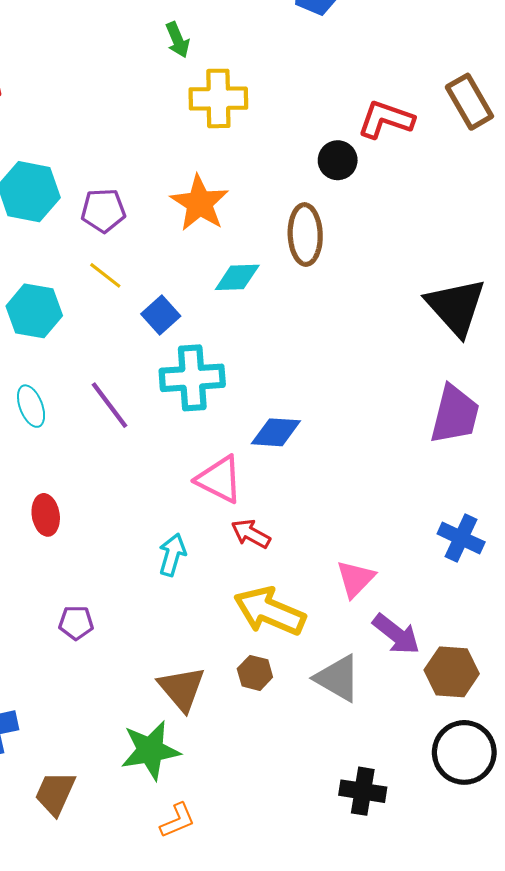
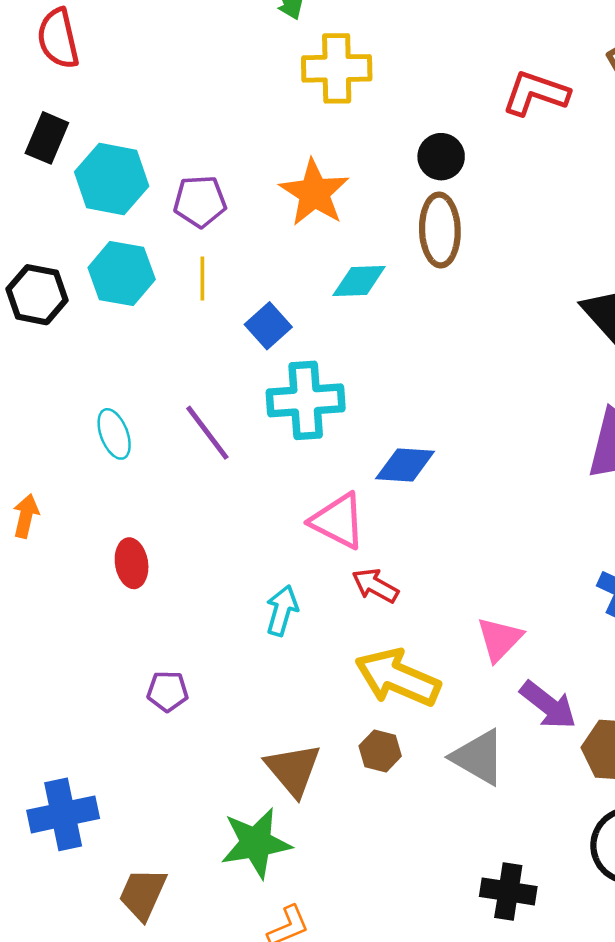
black circle: (338, 160) -> (441, 157), moved
yellow line: (105, 275) -> (202, 278), turned 52
cyan hexagon: (34, 311) -> (122, 274), moved

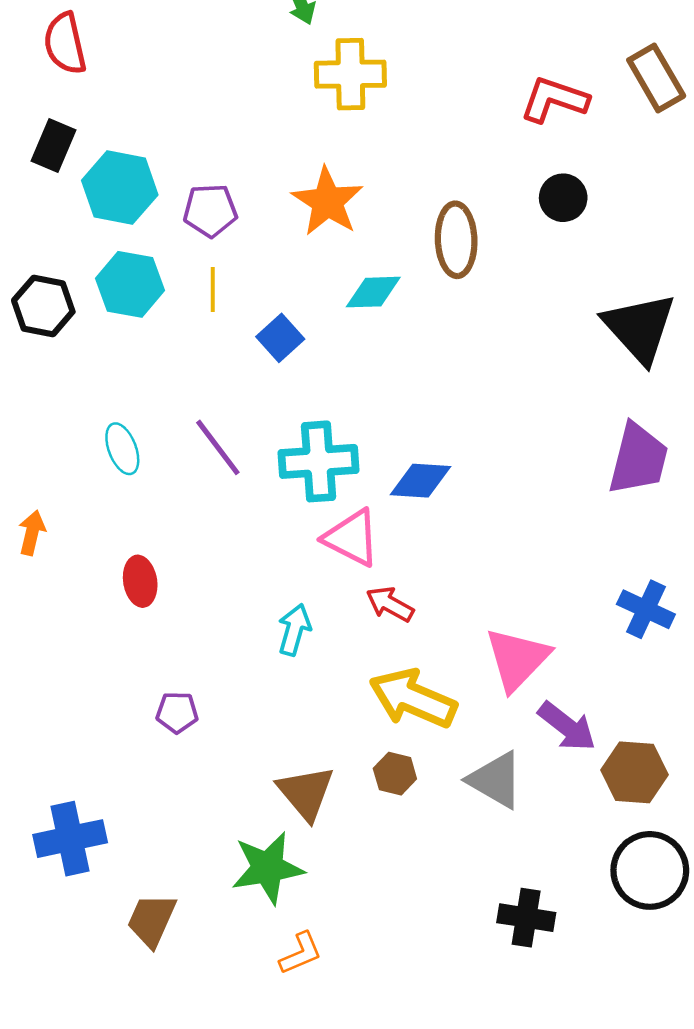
black circle: (441, 157) -> (563, 198), moved
cyan cross: (306, 400) -> (319, 461), moved
pink triangle: (500, 639) -> (517, 659), size x1.4

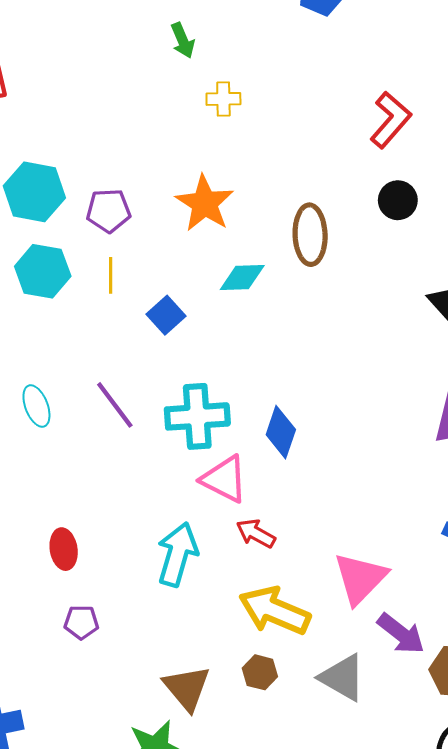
yellow cross: (350, 74) -> (223, 99), size x0.6
red L-shape: (554, 100) -> (390, 120), turned 112
blue diamond: (420, 481) -> (281, 432), turned -75
red ellipse: (140, 581) -> (64, 549), moved
cyan arrow: (294, 630) -> (177, 554), size x1.5

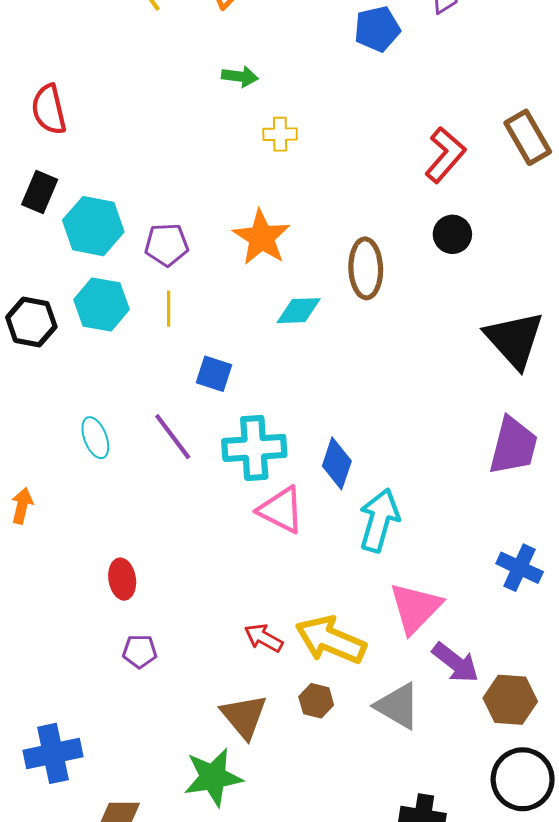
green arrow: (183, 40) -> (240, 76), turned -60
blue square: (166, 315) -> (214, 374), moved, turned -30
red arrow: (256, 533) -> (264, 638), moved
cyan arrow: (177, 554) -> (379, 520), moved

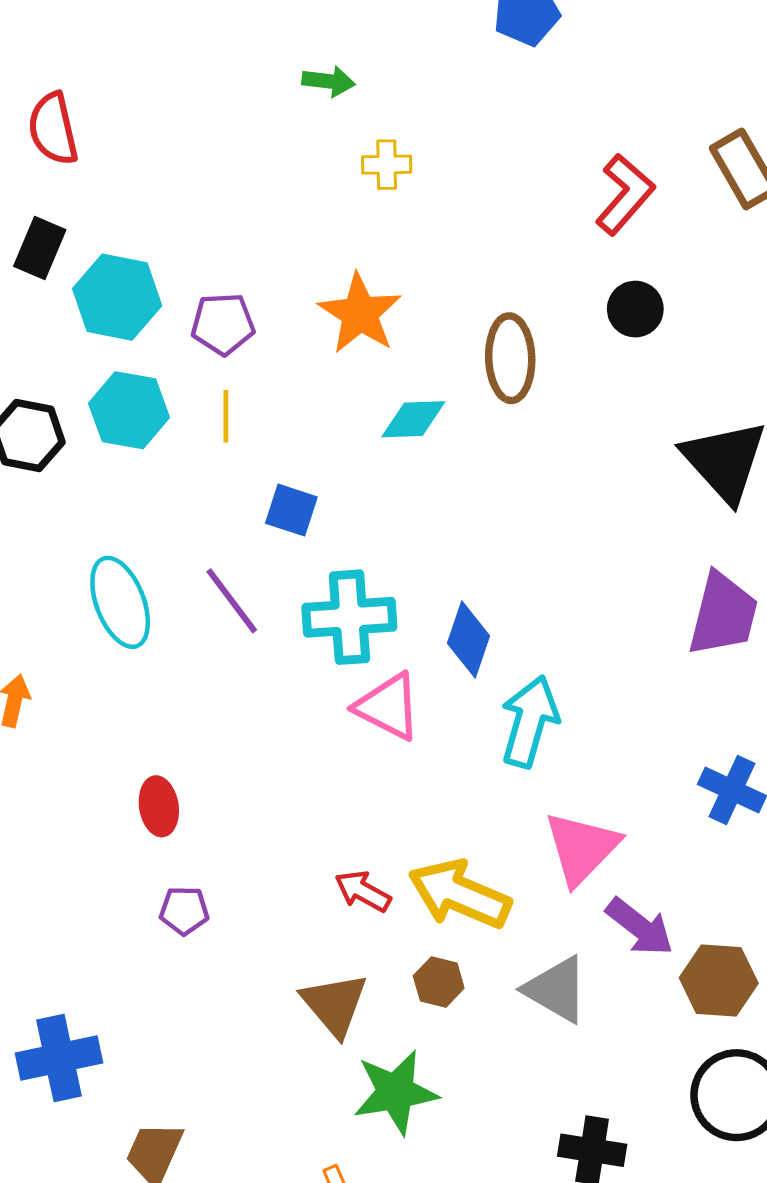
cyan ellipse: (95, 438) -> (120, 602), size x1.5
green star: (213, 777) -> (396, 1092), moved

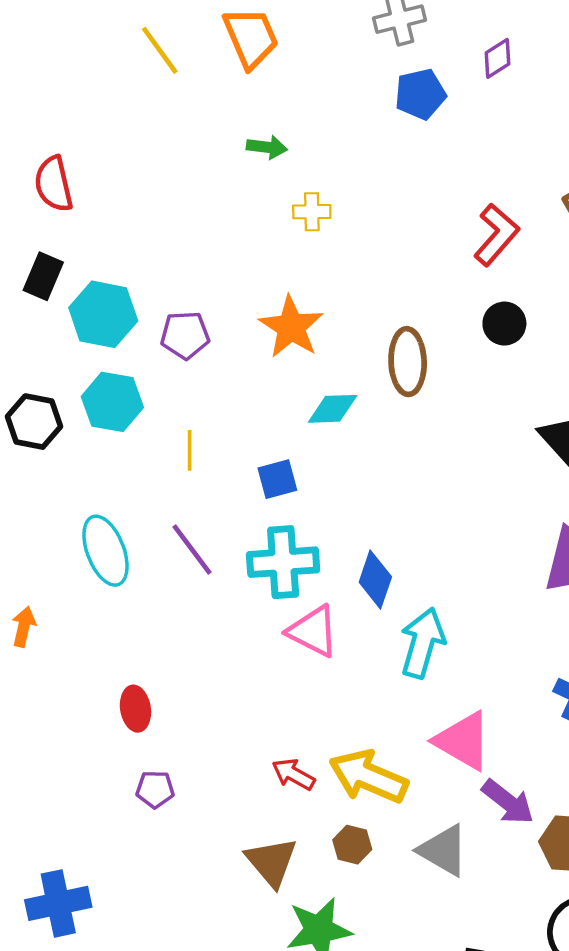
yellow line: (226, 416) -> (190, 450), moved
blue square: (291, 510) -> (277, 479), moved, turned -33
pink triangle: (582, 848) -> (463, 741), turned -44

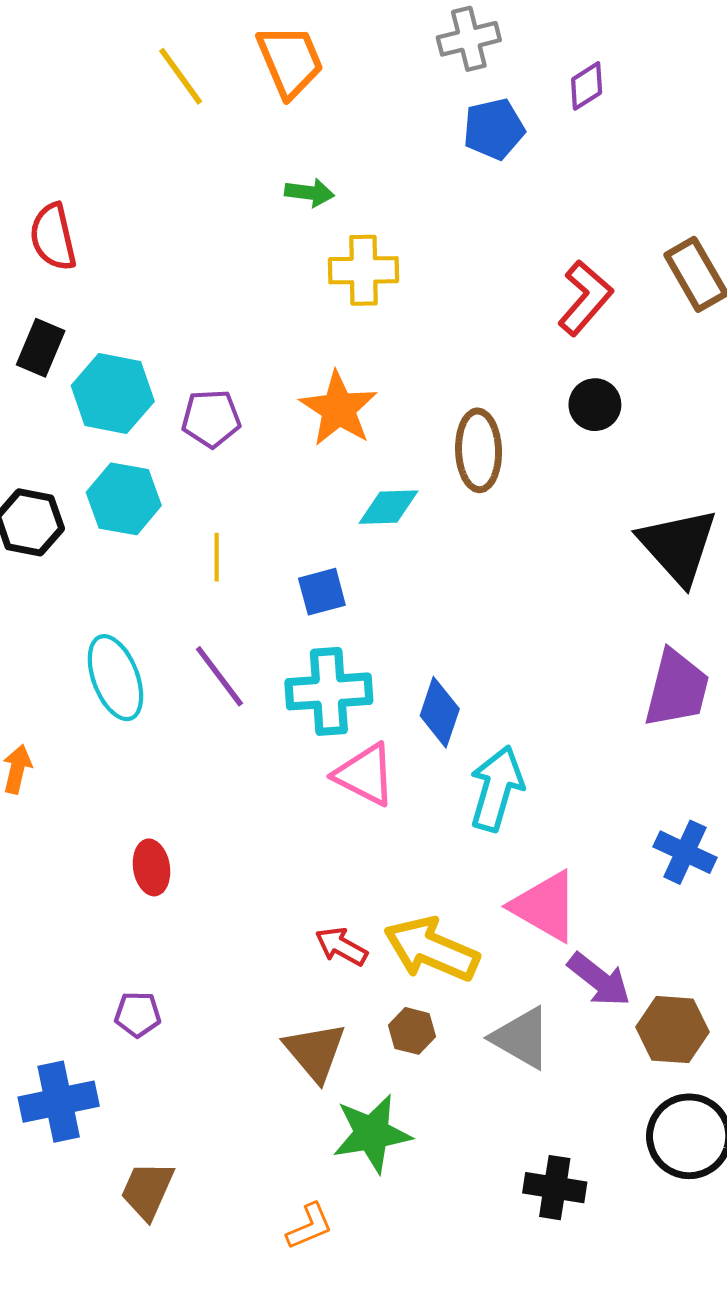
yellow cross: (312, 212) -> (364, 270), size x1.5
purple pentagon: (155, 789) -> (138, 1014), moved

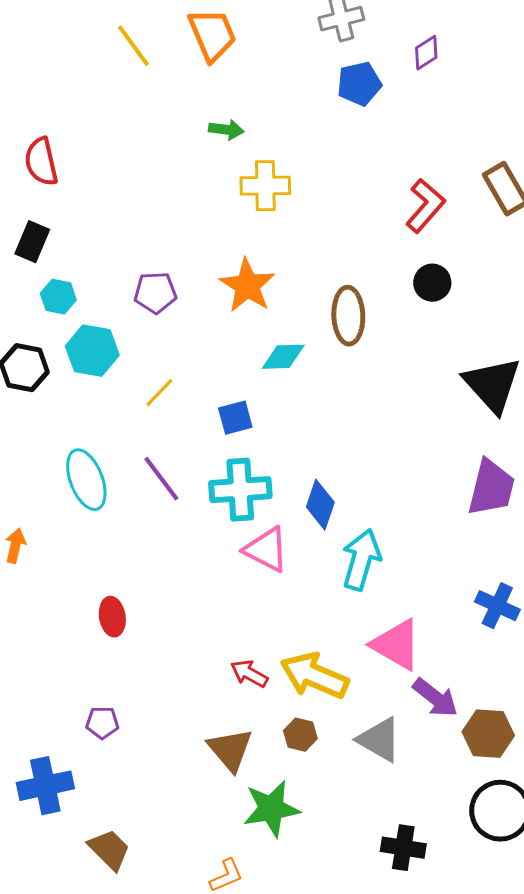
cyan hexagon: (113, 394) -> (58, 297), moved, size x0.6
yellow line: (217, 557) -> (159, 393), turned 44
brown trapezoid: (147, 1190) -> (109, 850), turned 111

